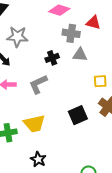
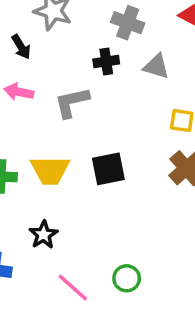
gray cross: (71, 33) -> (128, 23), moved
black square: (78, 115) -> (108, 169), moved

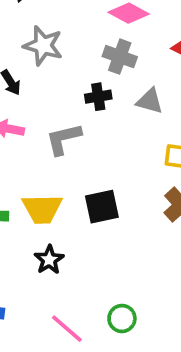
black star: (43, 235) -> (49, 260), moved

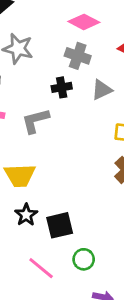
gray triangle: (150, 101) -> (102, 90), turned -40
black square: (102, 207) -> (60, 225), moved

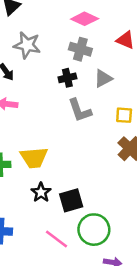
gray L-shape: (35, 121) -> (80, 110), moved, turned -92
green circle: (84, 259) -> (94, 230), size x1.6

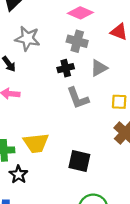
black star: (41, 192) -> (18, 174), moved
black square: (71, 200) -> (79, 161), moved, turned 30

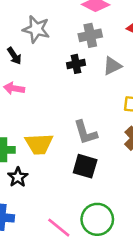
gray cross: (77, 41) -> (90, 35), turned -30
gray L-shape: (78, 98) -> (86, 132), moved

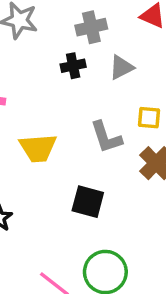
gray L-shape: (86, 132) -> (106, 137), moved
yellow trapezoid: (39, 144) -> (38, 148), moved

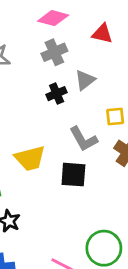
black cross: (73, 66) -> (57, 94), moved
black square: (88, 202) -> (73, 175), moved

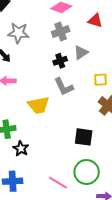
gray L-shape: (83, 139) -> (64, 87), moved
black square: (73, 175) -> (84, 137), moved

